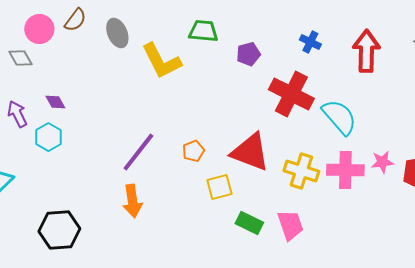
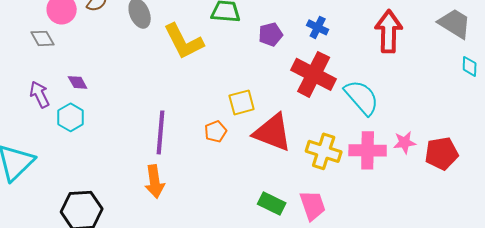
blue cross: (310, 42) -> (318, 27), moved
purple line: (138, 152) -> (161, 132), turned -33
yellow square: (219, 187) -> (242, 102), moved

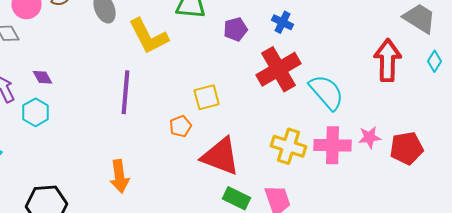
red arrow: (389, 31) -> (388, 60), moved
cyan diamond: (470, 66) -> (434, 61), turned 30
red cross: (314, 74) -> (278, 69), turned 33
purple line: (161, 132) -> (126, 92), moved
red triangle: (273, 132) -> (220, 156), moved

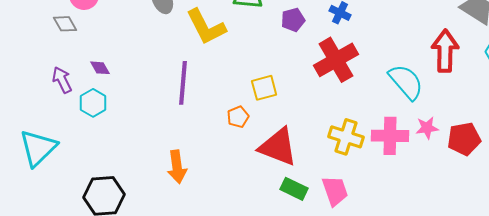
cyan semicircle: (326, 92) -> (406, 82), moved

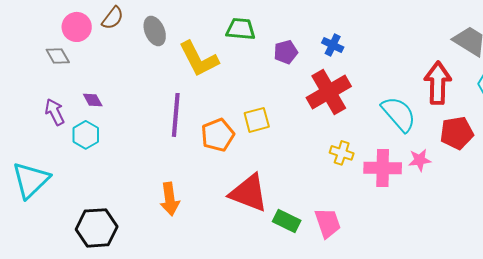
orange pentagon: (238, 117) -> (218, 135), moved, size x1.5
yellow cross: (346, 137) -> (342, 153), moved, size x0.7
red pentagon: (464, 139) -> (457, 133), moved
red triangle: (278, 147) -> (249, 193), moved

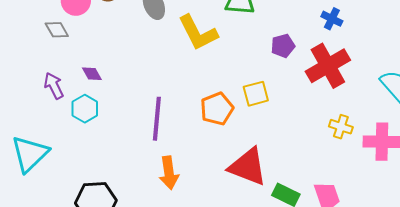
purple pentagon: (286, 52) -> (283, 46), moved
purple line: (176, 115) -> (157, 119), moved

